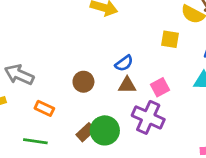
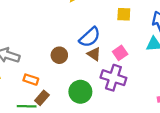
blue semicircle: (124, 63) -> (90, 37), size x1.5
brown triangle: (127, 85) -> (94, 54), turned 40
brown rectangle: (86, 132) -> (42, 98), moved

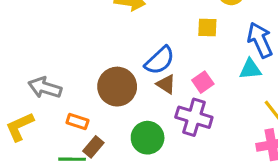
brown circle: (59, 55) -> (117, 87), size x1.6

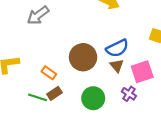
pink square: (203, 82) -> (142, 72), size x1.5
gray arrow: (45, 88) -> (38, 15), moved, turned -70
purple cross: (194, 117) -> (129, 94), size x0.6

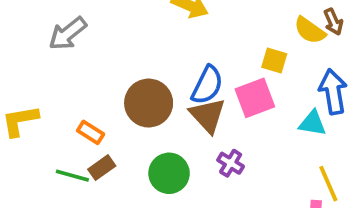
blue semicircle: (117, 48) -> (207, 85), turned -35
brown triangle: (117, 66) -> (208, 115), size x1.5
pink square: (142, 72) -> (255, 98), moved

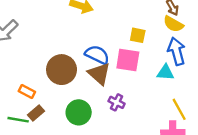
yellow semicircle: (310, 30) -> (173, 24), moved
blue semicircle: (207, 85) -> (97, 55), turned -85
pink square: (255, 98) -> (128, 60), turned 35

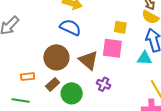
blue semicircle: (97, 55) -> (70, 27), moved
orange rectangle: (27, 91) -> (28, 77), turned -32
brown rectangle: (36, 113) -> (53, 84), moved

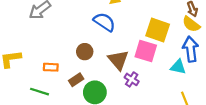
yellow square: (120, 27) -> (158, 30), size x1.6
brown circle: (56, 57) -> (85, 52), size x0.6
purple cross: (104, 84) -> (132, 79), moved

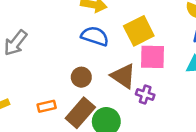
yellow square: (158, 30) -> (139, 31), moved, turned -30
brown rectangle: (76, 80) -> (80, 113), size x1.6

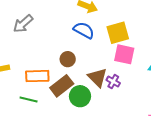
brown triangle: (123, 76) -> (97, 77), moved
orange rectangle: (47, 106) -> (37, 76), size x1.6

